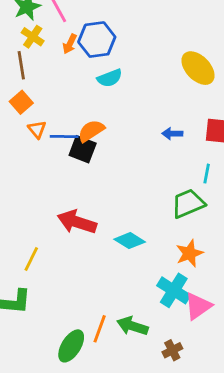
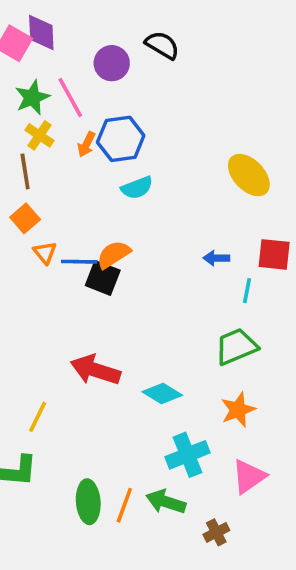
cyan line: (207, 174) -> (247, 291), moved
cyan cross: (174, 290) -> (187, 455), moved, turned 36
green ellipse: (71, 346) -> (88, 502), moved, turned -36

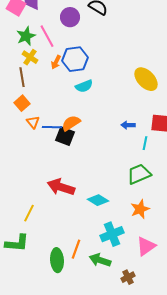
orange line: (124, 505) -> (76, 249), moved

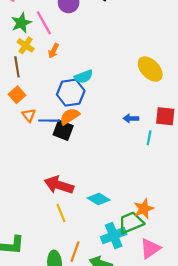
blue hexagon: (75, 59) -> (71, 93), moved
green trapezoid: (139, 174) -> (131, 223), moved
yellow line: (29, 213) -> (61, 213), moved, turned -48

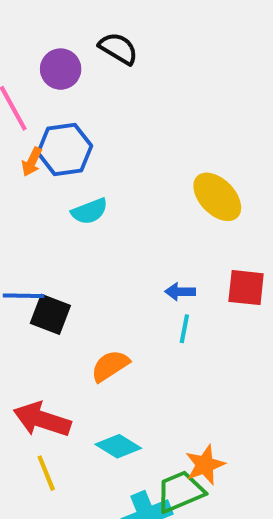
blue hexagon: (71, 93) -> (65, 149), moved
orange semicircle: (70, 116) -> (110, 366), moved
cyan line: (149, 138) -> (184, 329), moved

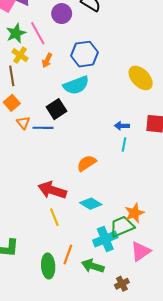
blue hexagon: (65, 149) -> (84, 54), moved
cyan semicircle: (89, 211) -> (76, 85), size x1.4
black square: (50, 314) -> (56, 109), moved, turned 36

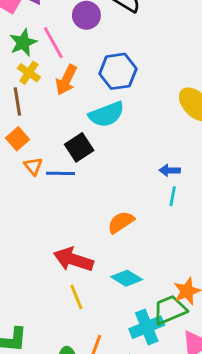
orange arrow: (47, 60) -> (66, 80), size x1.5

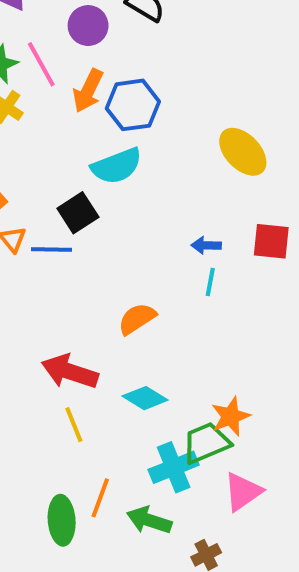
orange arrow: (66, 80) -> (88, 91), moved

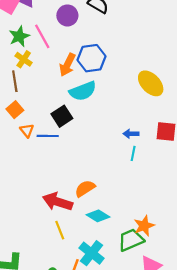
orange arrow: (88, 91) -> (67, 65), moved
orange semicircle: (137, 319) -> (85, 189), moved
cyan cross: (174, 467) -> (92, 253), moved, turned -30

